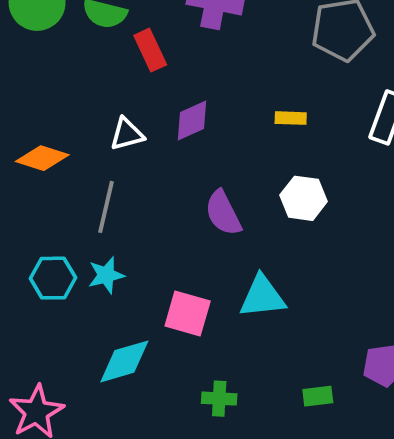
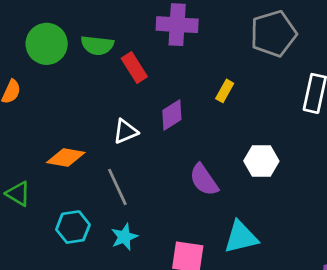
yellow rectangle: (291, 118) -> (225, 91), moved, turned -55
gray line: (106, 207) -> (117, 187), turned -30
cyan hexagon: (53, 278) -> (73, 227), moved

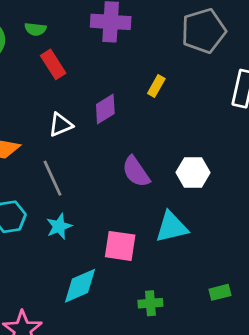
green semicircle: (97, 45) -> (35, 29), moved, size x0.7
red rectangle: (134, 68) -> (53, 64), moved
white hexagon: (261, 161) -> (193, 173), moved

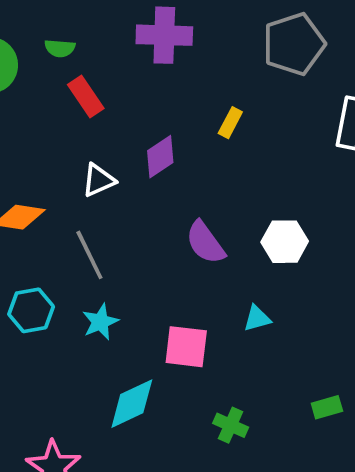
cyan triangle: (172, 227) -> (257, 318), size x0.6
green cross: (150, 303) -> (231, 425), turned 30

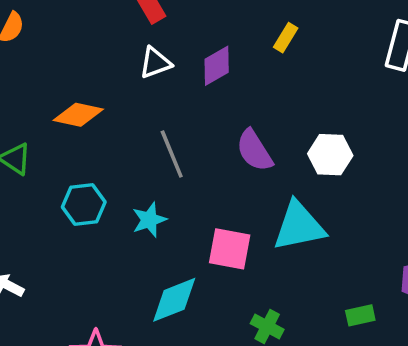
white triangle: (98, 180) -> (155, 63), moved
gray line: (89, 255) -> (172, 154), moved
cyan triangle: (257, 318) -> (299, 226), size x2.0

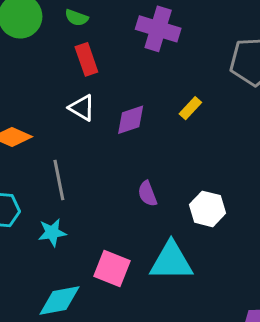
white triangle: (155, 63) -> (82, 108), turned 40
purple semicircle: (254, 151) -> (147, 194), size x0.7
gray line: (172, 154) -> (59, 180), moved

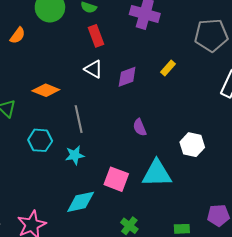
white hexagon: (207, 209) -> (192, 145), moved

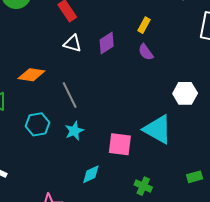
purple semicircle: (140, 127) -> (146, 52), moved
cyan triangle: (157, 173) -> (158, 129), turned 44
cyan diamond: (81, 202) -> (91, 174), size x0.7

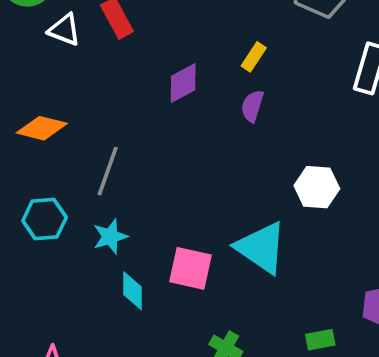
white triangle: (72, 44) -> (64, 30), moved
purple semicircle: (146, 52) -> (252, 106), turned 48
gray line: (70, 95) -> (108, 171), turned 40
cyan diamond: (91, 174) -> (133, 291), moved, turned -70

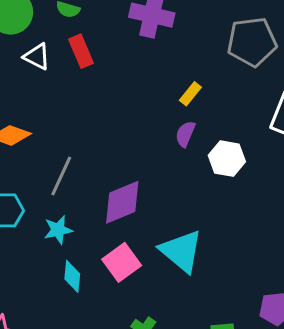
purple diamond: (183, 83) -> (122, 202), moved, size x1.4
white hexagon: (317, 187) -> (227, 159), moved
pink square: (190, 268) -> (122, 262), turned 36

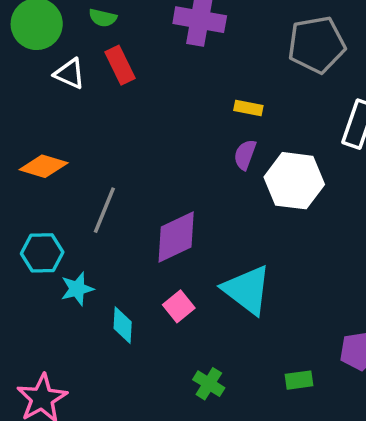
yellow rectangle: (190, 94) -> (248, 108), turned 65
white hexagon: (227, 159) -> (294, 181), size x1.4
cyan star: (58, 230) -> (77, 289), moved
pink square: (122, 262) -> (179, 306), size x0.7

